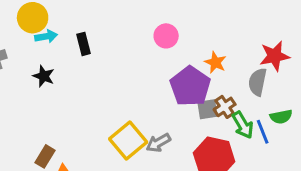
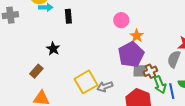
orange star: (215, 62) -> (137, 36), moved
black star: (44, 76) -> (53, 49), moved
brown rectangle: (45, 156) -> (36, 71), moved

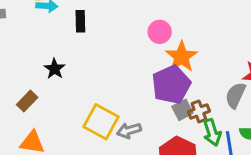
orange star: (137, 36) -> (182, 57), size x1.5
gray square: (139, 71) -> (182, 110), turned -32
yellow square: (86, 82) -> (101, 122), turned -35

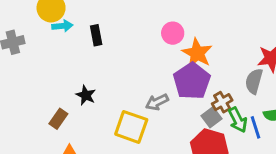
black star: (55, 69) -> (86, 95), moved
gray square: (182, 110) -> (212, 117), moved
gray arrow: (129, 130) -> (157, 102), moved

